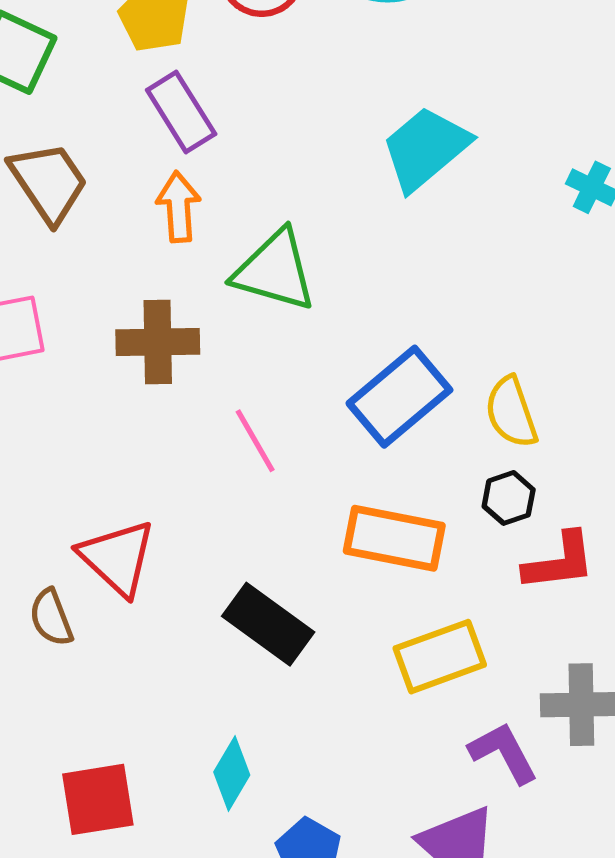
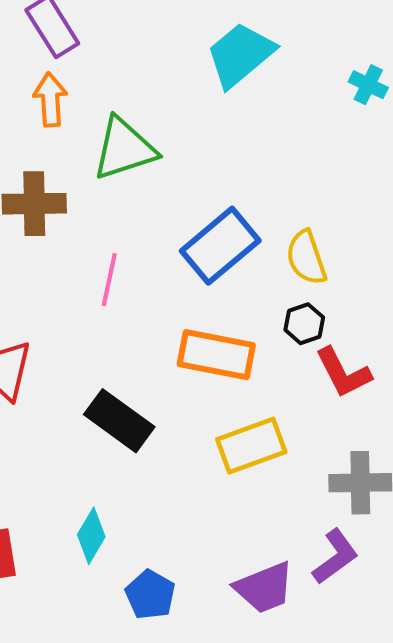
green triangle: (275, 271) -> (124, 149), turned -34
pink line: (255, 441) -> (109, 280), turned 42
red L-shape: (559, 562) -> (343, 373), turned 70
purple L-shape: (503, 753) -> (335, 557), moved, turned 82

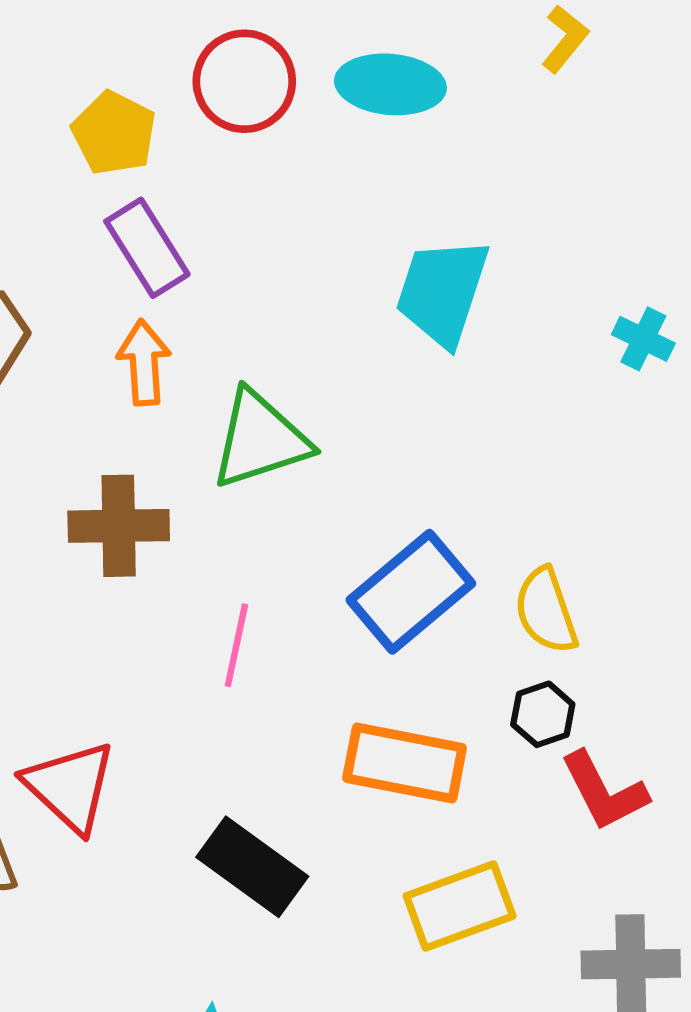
cyan trapezoid: (240, 55) -> (442, 292), turned -32

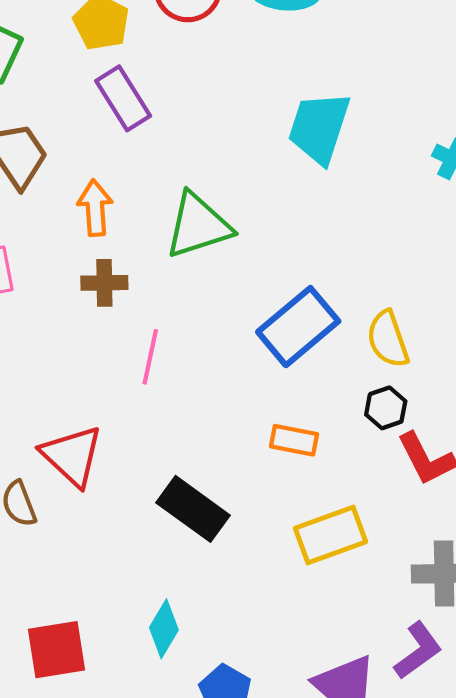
orange arrow: (144, 362) -> (95, 208), moved
brown cross: (119, 526) -> (104, 283), size x0.7
pink line: (236, 645) -> (150, 357), moved
orange rectangle: (405, 763) -> (294, 440), size x0.6

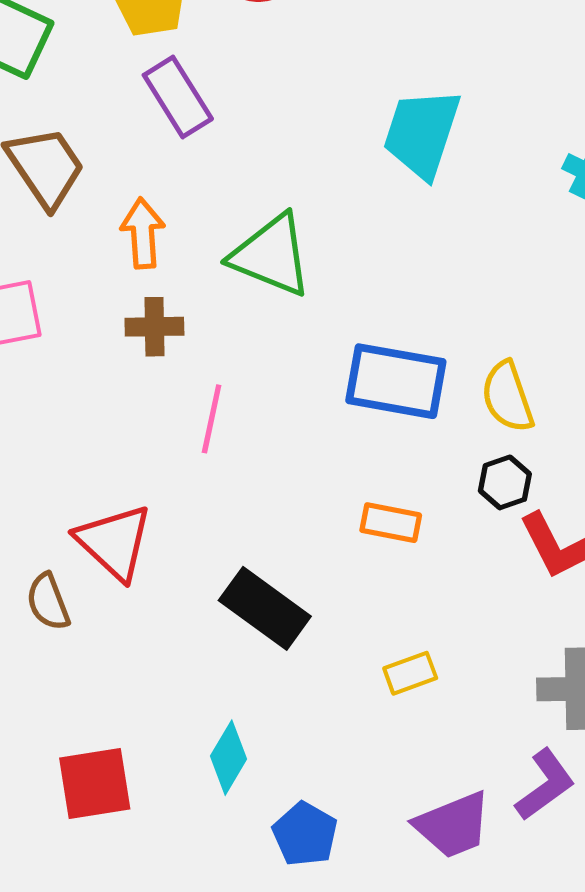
green triangle: (198, 226) -> (271, 255), turned 40
blue rectangle: (298, 327) -> (396, 381), turned 50
yellow rectangle: (331, 535) -> (410, 673), moved, size x0.6

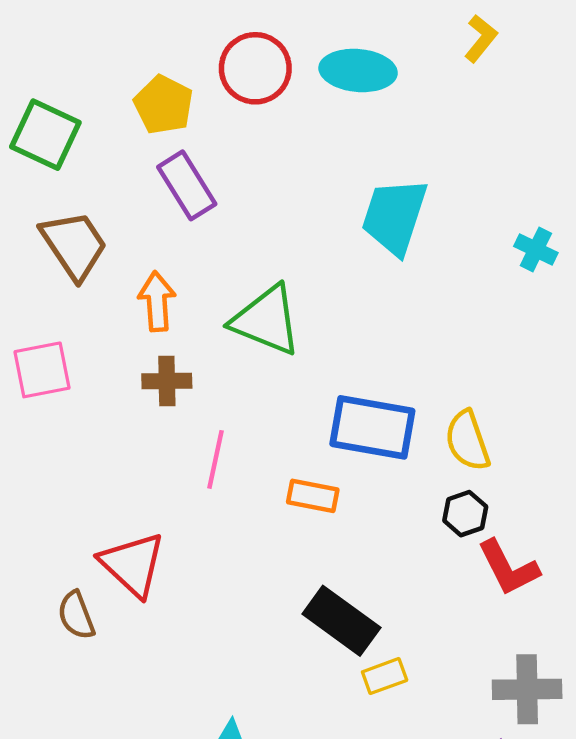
orange rectangle: (391, 523) -> (313, 496), moved
black rectangle: (265, 608) -> (341, 621), moved

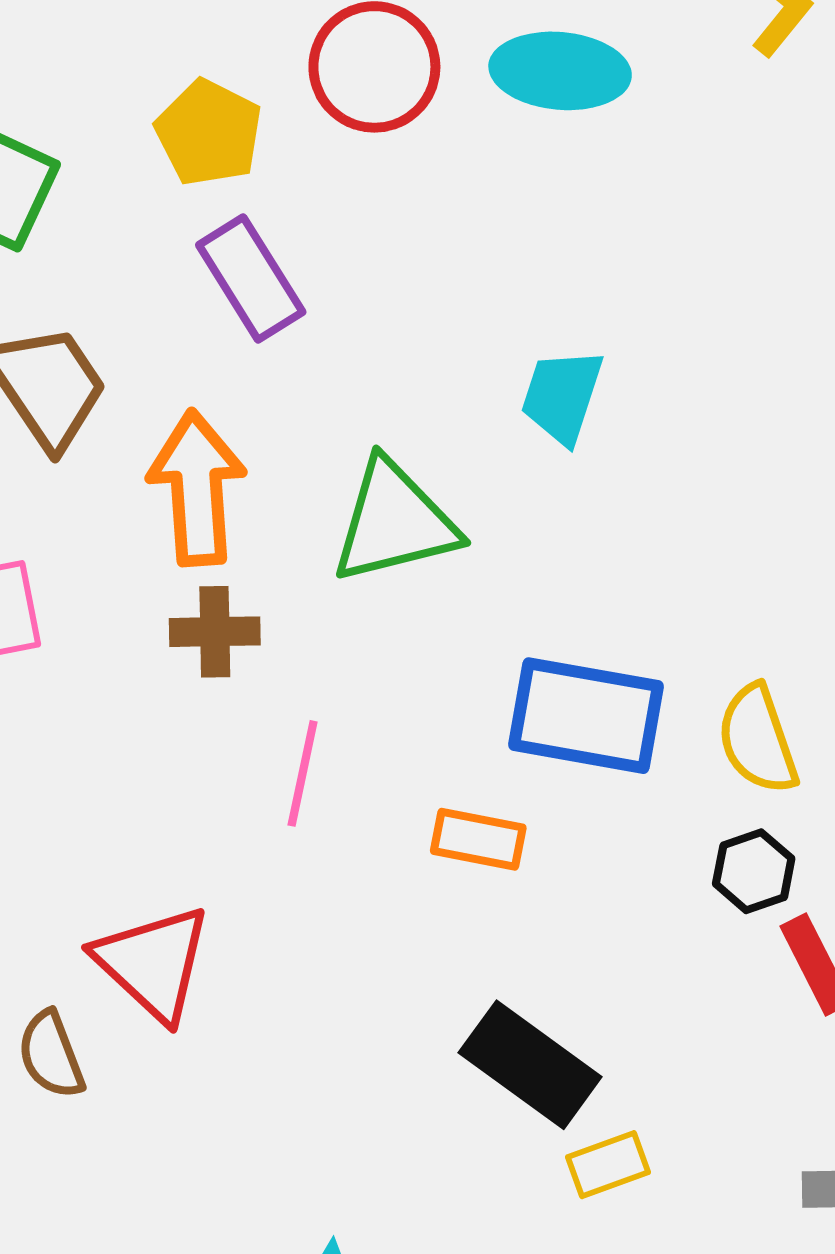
cyan trapezoid: (394, 216) -> (562, 396), moved, size x0.7
orange arrow: (157, 301) -> (197, 488), size x1.4
green triangle: (266, 320) -> (394, 522), turned -36

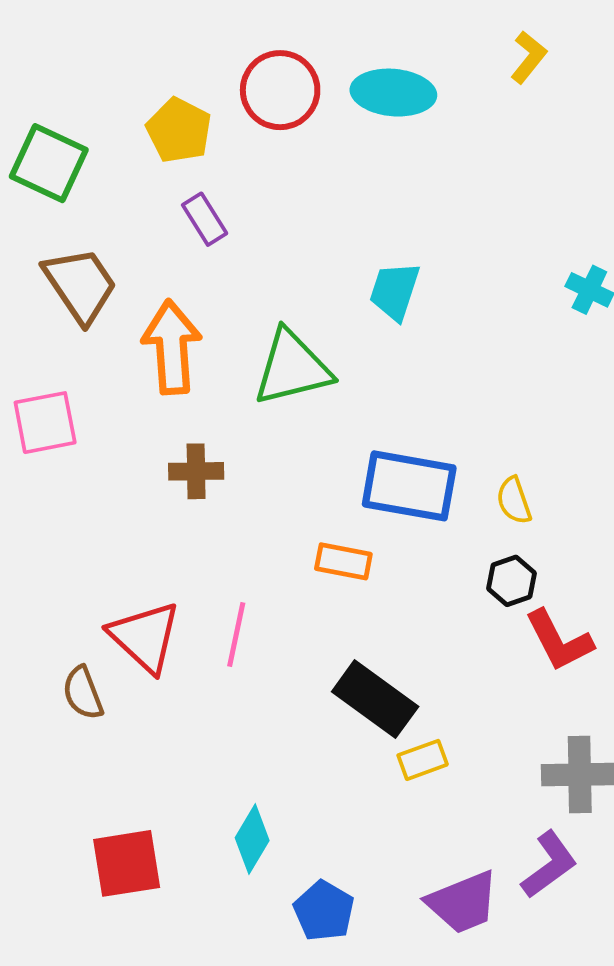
purple rectangle: (251, 278) -> (205, 219), size x0.7
brown cross: (215, 632) -> (196, 471), moved
yellow semicircle: (758, 739) -> (514, 501), size x0.7
pink line: (303, 773) -> (236, 634), moved

